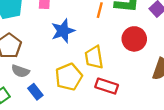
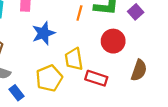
red rectangle: (107, 86) -> (96, 78), moved

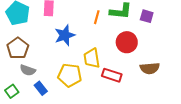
purple square: (136, 12) -> (147, 16), turned -32
brown semicircle: (139, 70) -> (150, 68), turned 66
yellow pentagon: (49, 78) -> (70, 75), turned 30

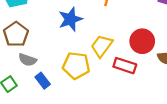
red circle: (127, 42) -> (142, 41), moved
yellow trapezoid: (92, 58) -> (102, 46), turned 45

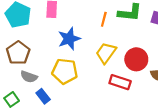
yellow trapezoid: (102, 46) -> (106, 53), moved
yellow pentagon: (76, 66) -> (65, 71), moved

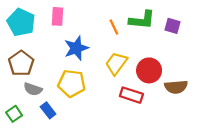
orange line: (104, 19) -> (114, 27), turned -40

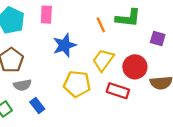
purple square: (173, 26) -> (158, 38), moved
yellow pentagon: (72, 83) -> (77, 84), moved
gray semicircle: (33, 89) -> (22, 85), turned -30

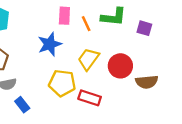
pink rectangle: (46, 15) -> (64, 16), moved
purple square: (158, 38) -> (144, 28), moved
red rectangle: (118, 91) -> (90, 98), moved

